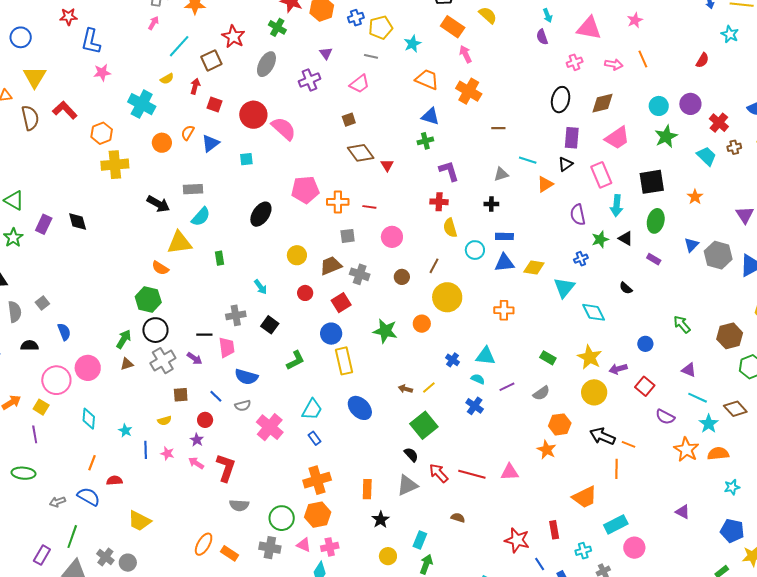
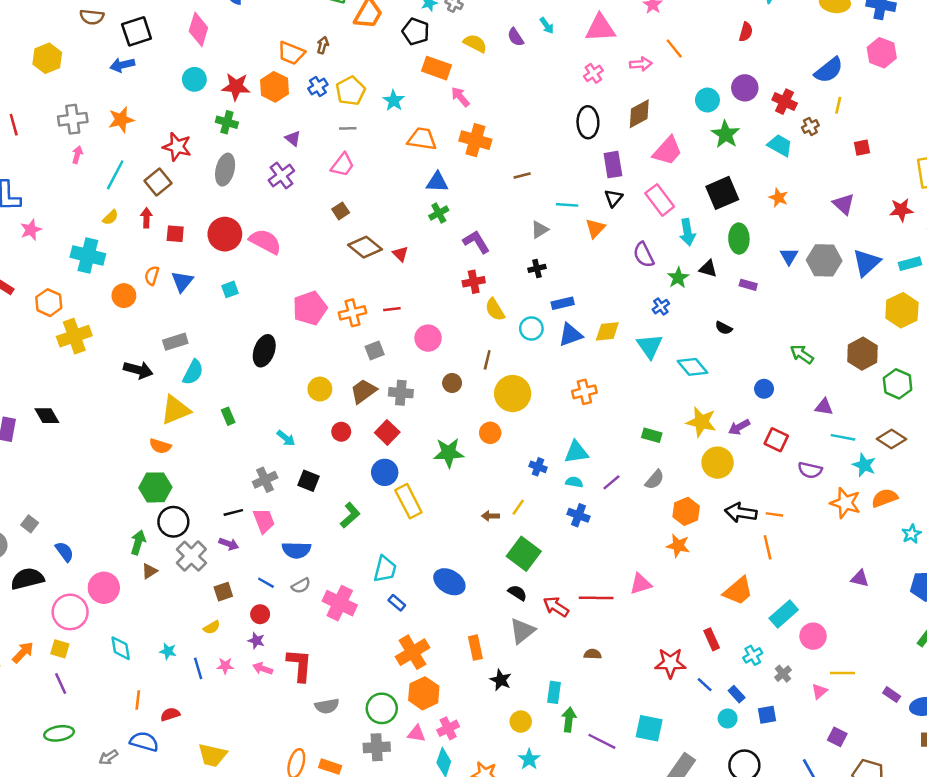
purple semicircle: (542, 37) -> (516, 37), moved
black semicircle: (30, 346) -> (27, 579), size x1.5
blue ellipse: (360, 408) -> (449, 582), moved

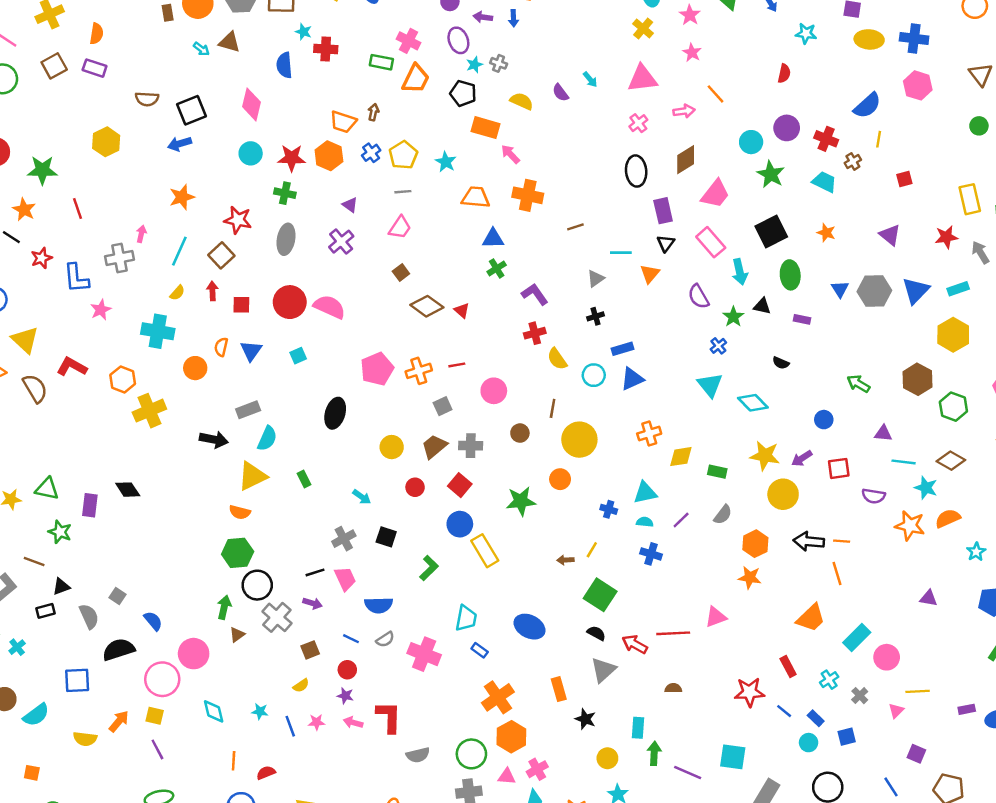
gray cross: (73, 119) -> (119, 258), moved
yellow diamond: (607, 331) -> (681, 457), moved
red square: (776, 440) -> (839, 468), turned -30
purple rectangle: (892, 695) -> (967, 709), turned -42

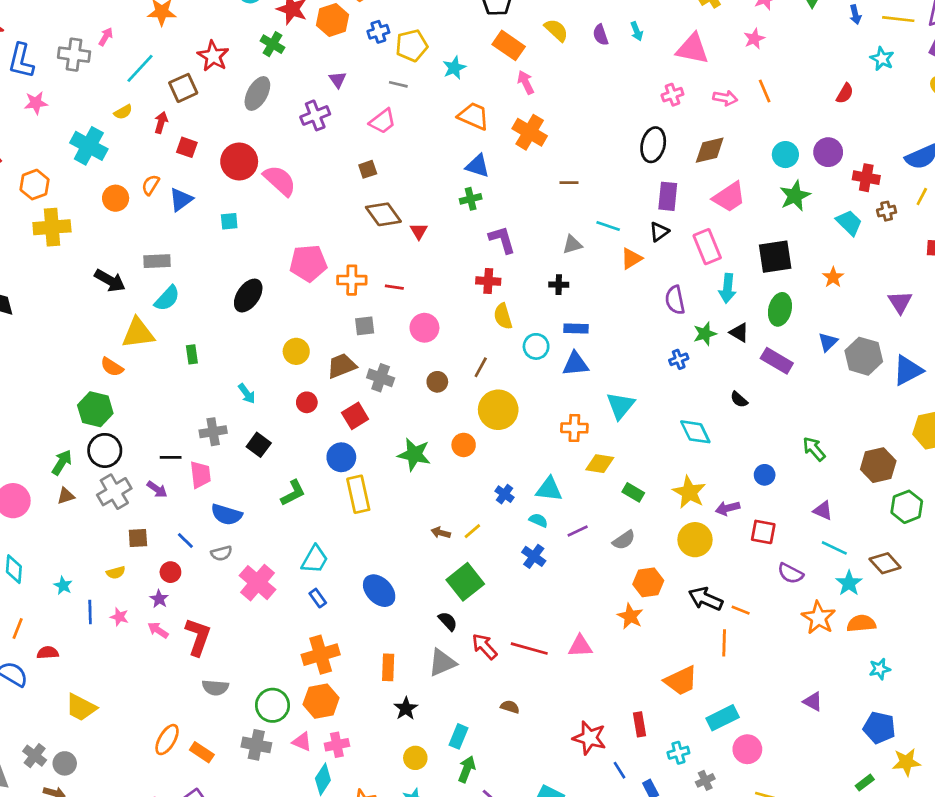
red cross: (826, 139) -> (866, 178), turned -30
purple rectangle: (802, 319) -> (777, 361), size x1.6
cyan triangle: (710, 385) -> (620, 406), moved

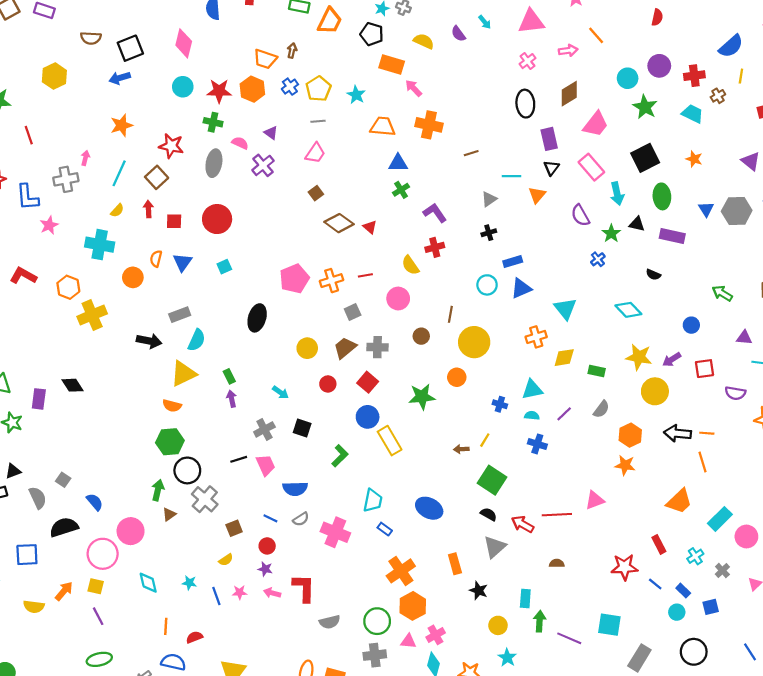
pink semicircle: (280, 181) -> (240, 143), moved, size x0.6
yellow semicircle: (503, 316) -> (410, 265), moved
purple arrow: (157, 489) -> (232, 399), moved, turned -119

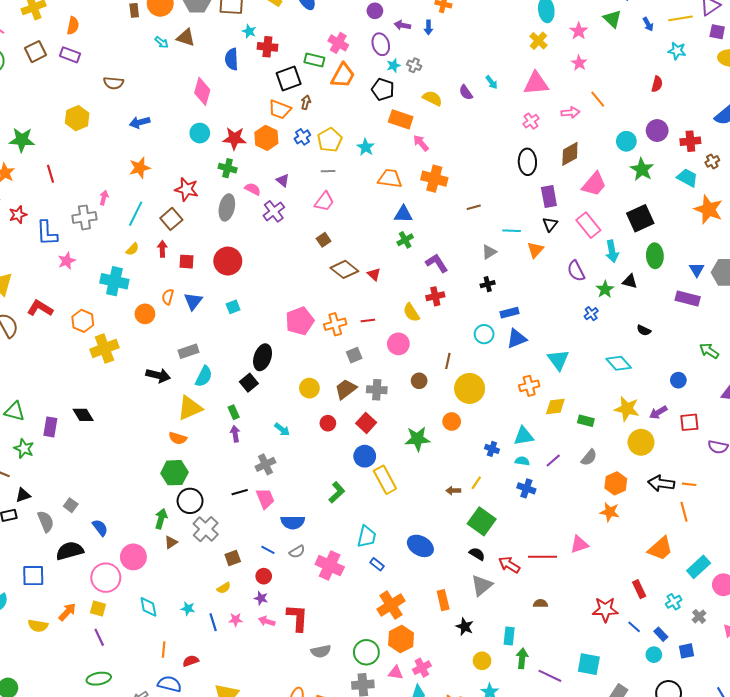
black square: (130, 48) -> (289, 78), moved
orange star: (694, 159) -> (708, 209), moved, size x1.8
purple rectangle: (672, 236) -> (688, 299), moved
black square: (302, 428) -> (249, 383), moved, turned 30

